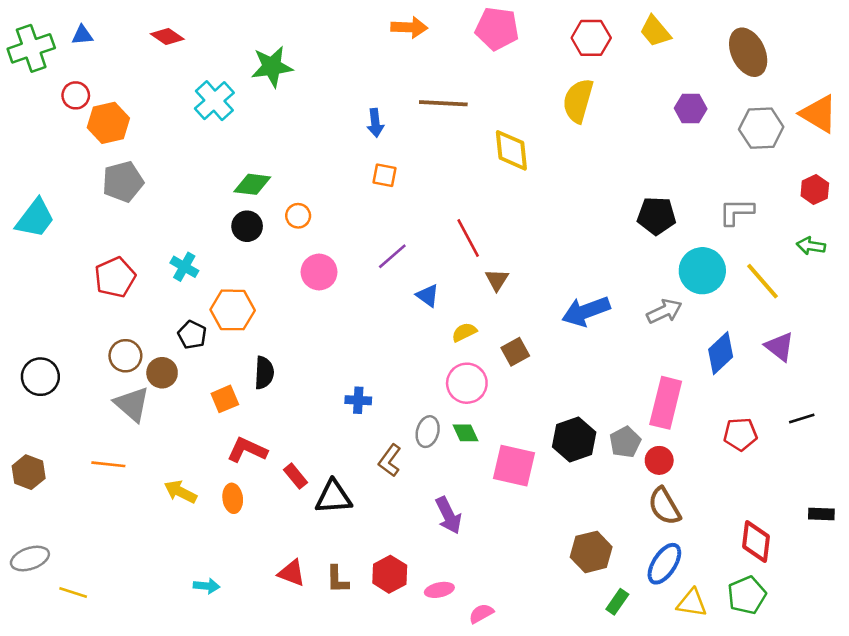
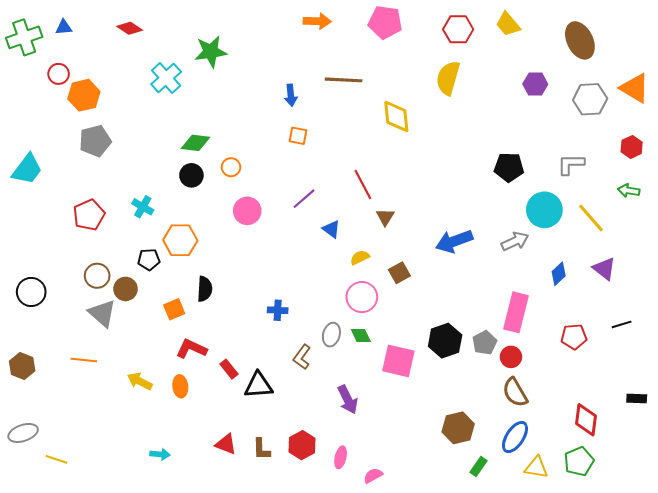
black pentagon: (192, 335) -> (149, 260), turned -30
blue diamond: (721, 353) -> (559, 274), size x0.7
pink ellipse: (439, 590) -> (341, 457), turned -65

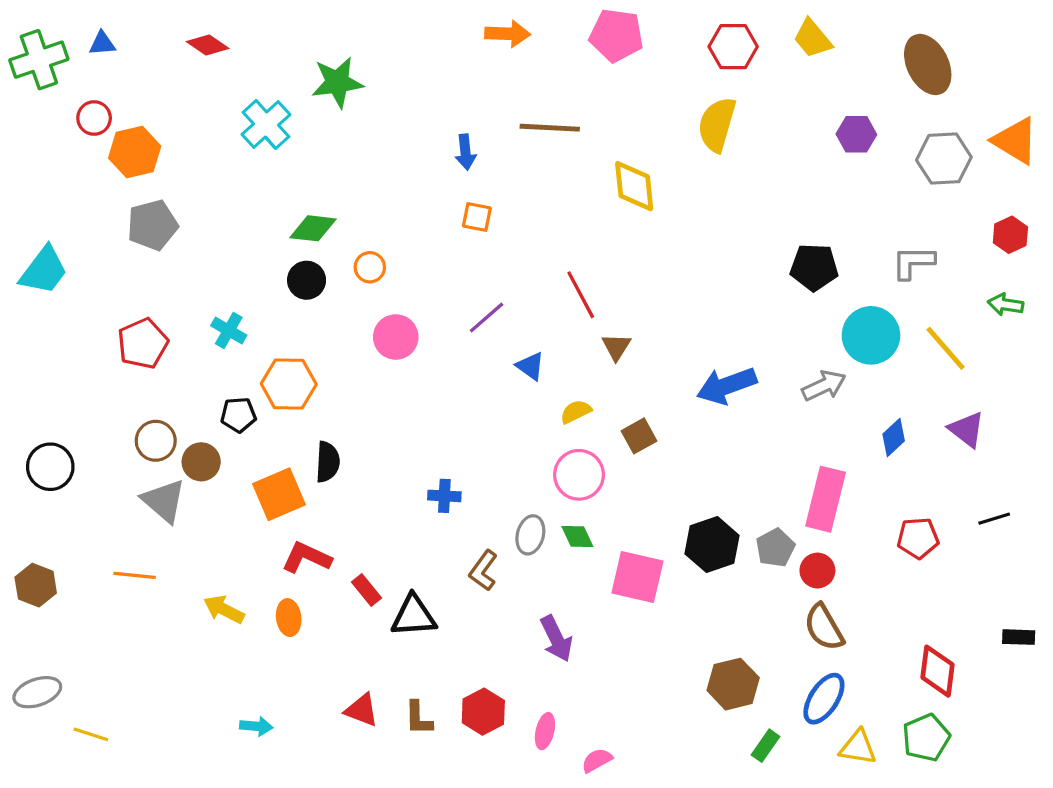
orange square: (174, 309) -> (279, 494), size x1.5

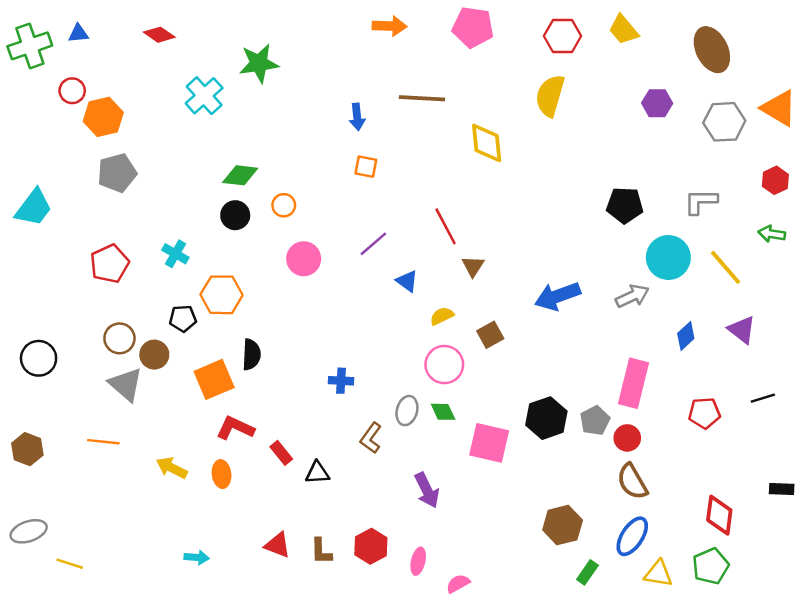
black triangle: (414, 616) -> (317, 473), size x0.7

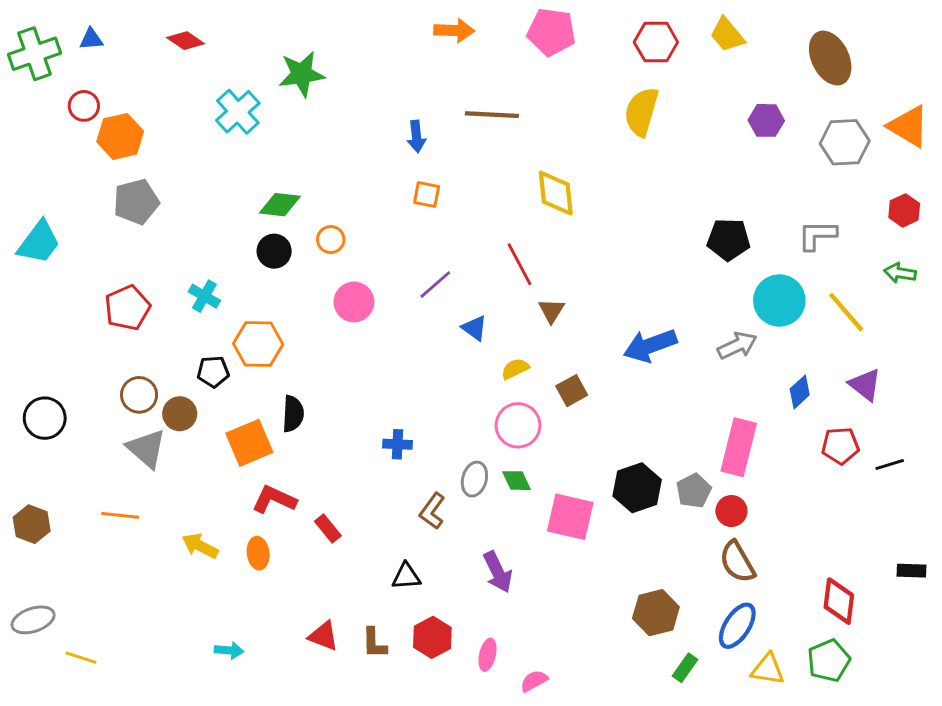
yellow diamond: (487, 143) -> (556, 193), moved
red pentagon: (704, 413) -> (840, 446), moved
black triangle: (317, 473) -> (406, 576), moved

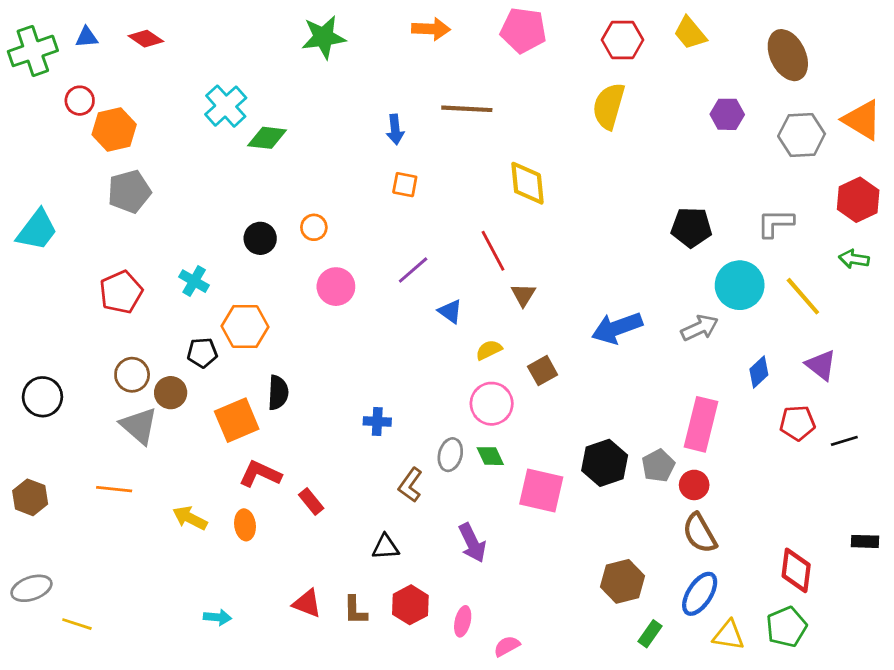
red diamond: (186, 41) -> (146, 39), moved
green star: (302, 74) -> (324, 37), moved
green diamond: (280, 205) -> (267, 138), moved
red hexagon: (904, 210) -> (858, 200), size x1.4

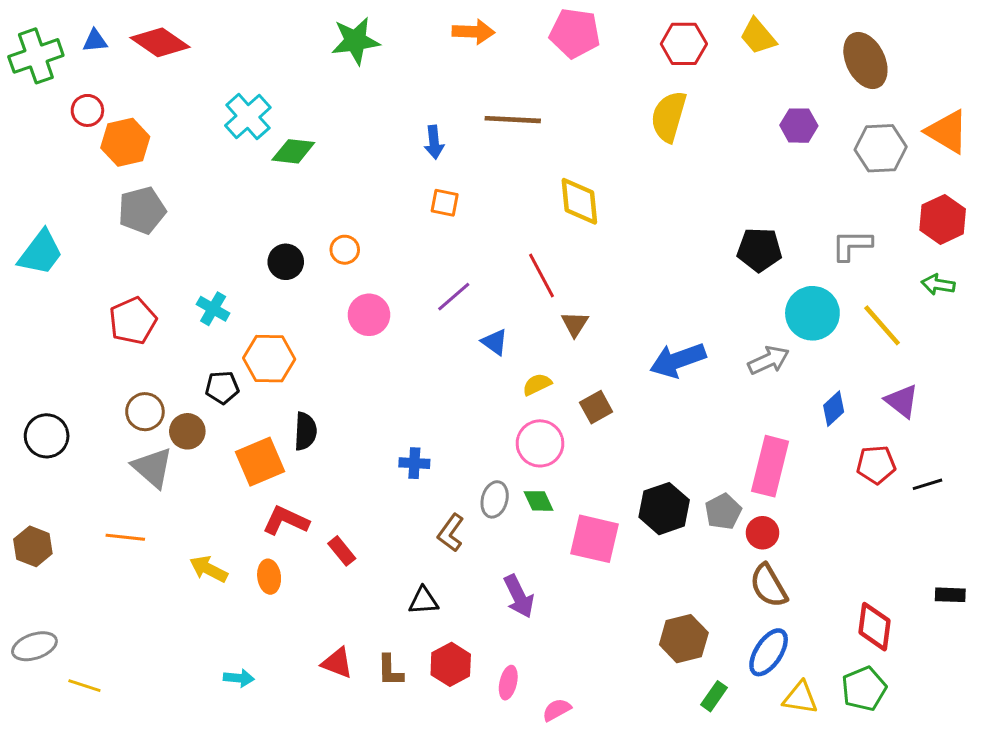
red diamond: (146, 39) -> (160, 42), size x1.5

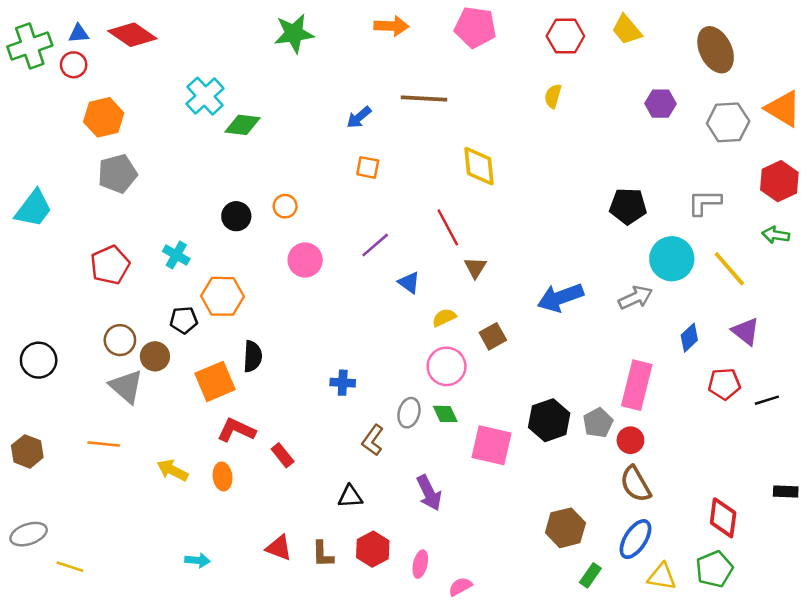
red circle: (87, 110) -> (74, 65), moved
yellow semicircle: (669, 117) -> (553, 96), size x0.6
blue arrow: (434, 142) -> (359, 117), turned 56

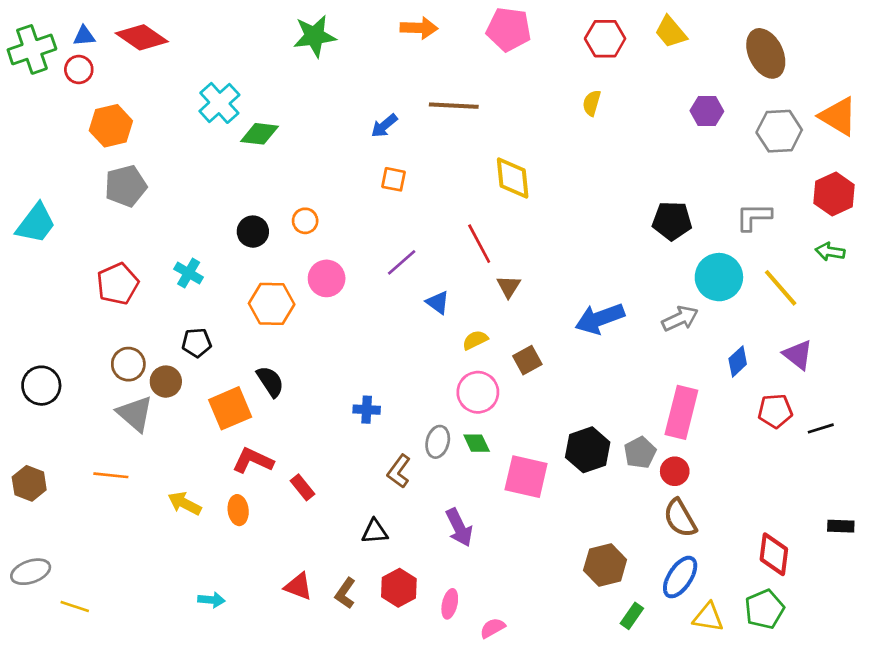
orange hexagon: (223, 296) -> (272, 304), moved
black semicircle: (253, 356) -> (270, 382), turned -36
brown L-shape: (323, 554) -> (345, 593), turned 36

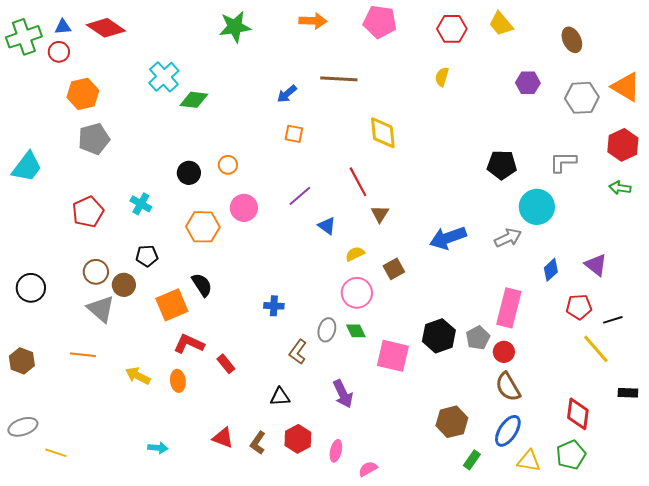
brown ellipse: (766, 53) -> (572, 40), size x0.7
yellow line: (781, 288) -> (596, 349), moved

